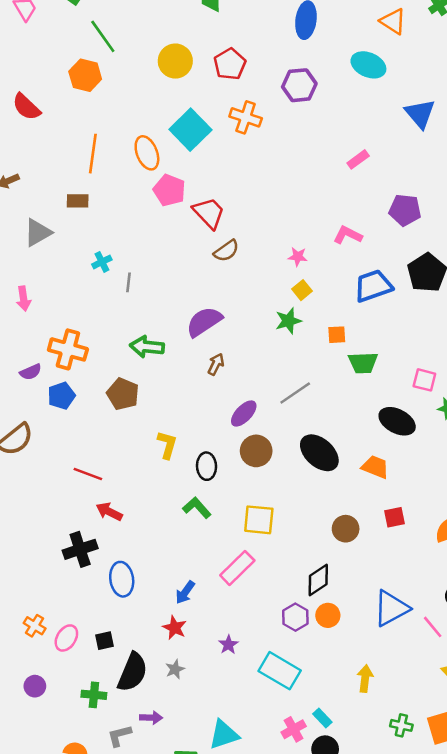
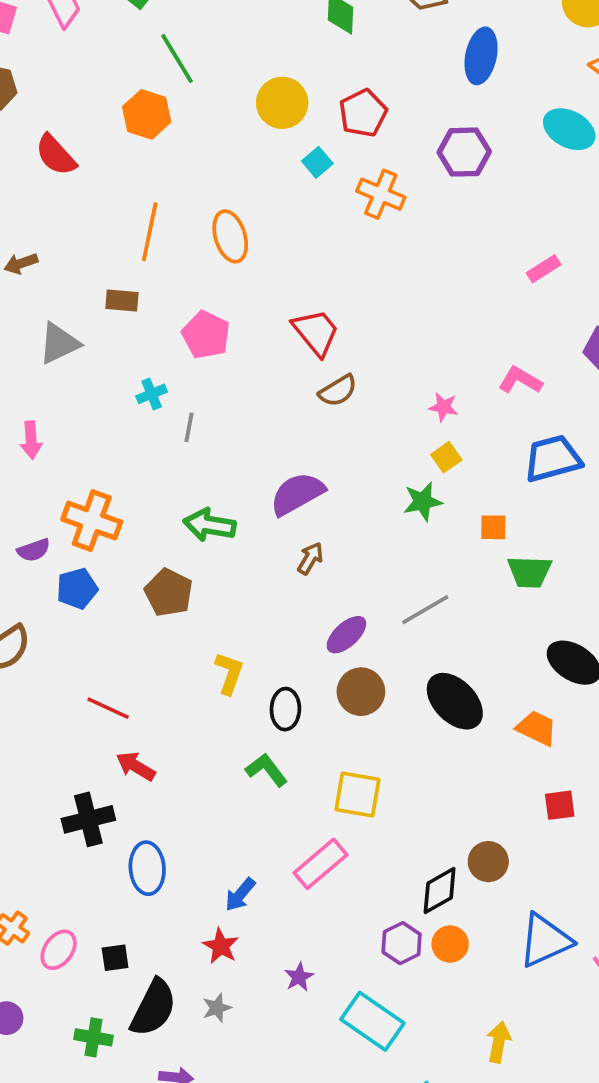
cyan square: (190, 130) -> (317, 162), moved, size x0.5
pink pentagon: (169, 190) -> (206, 335), moved
brown circle: (346, 529) -> (488, 862), moved

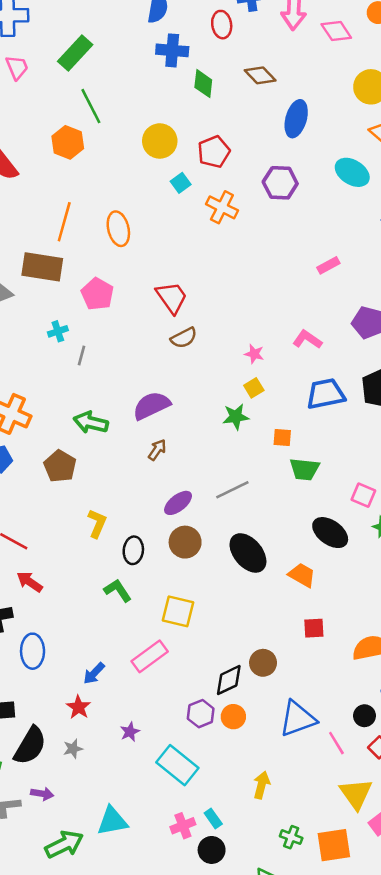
brown rectangle: (122, 301) -> (42, 267), size x1.8

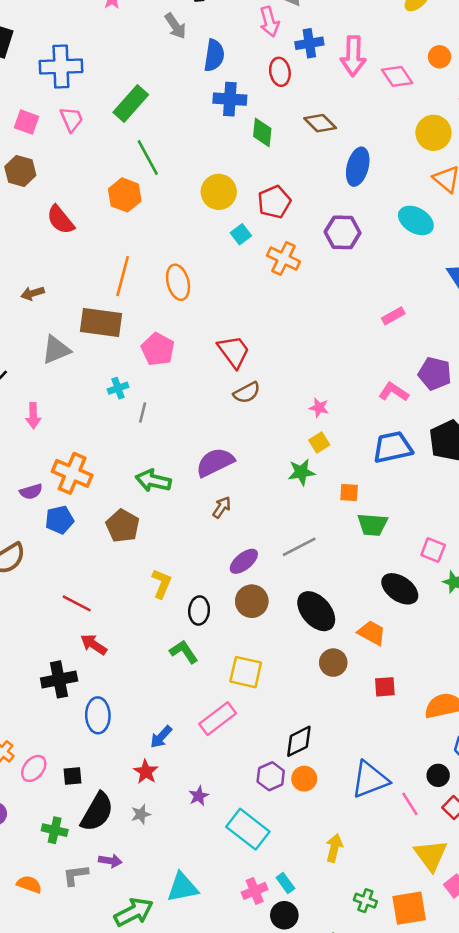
pink L-shape: (307, 339) -> (394, 392), moved
brown circle: (263, 663) -> (333, 663), moved

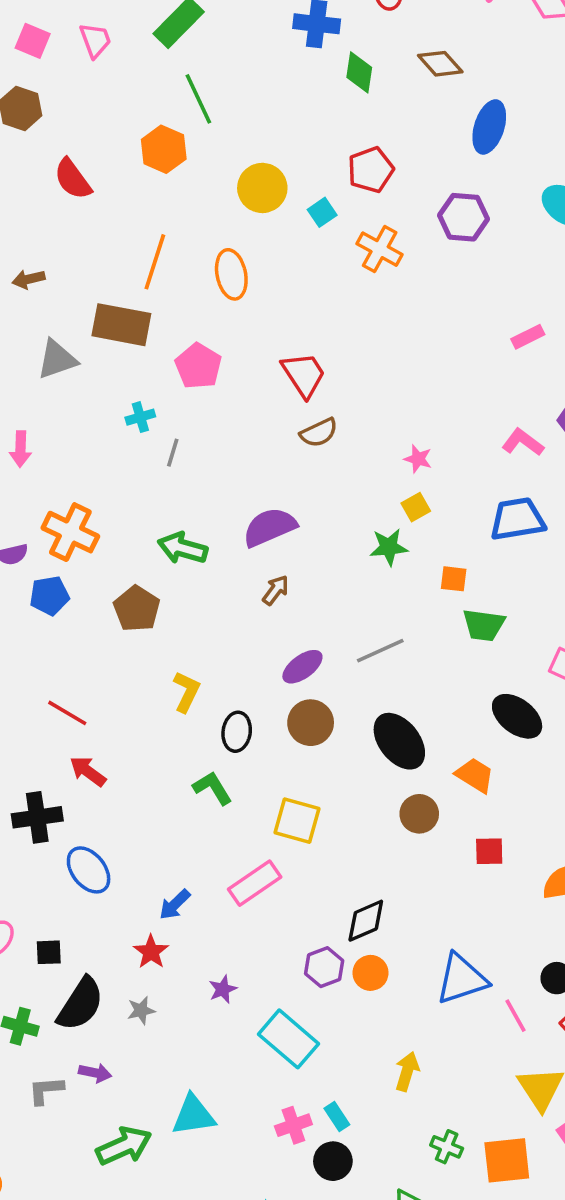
yellow circle: (219, 192) -> (262, 188), moved
blue ellipse: (98, 715) -> (89, 870), turned -40

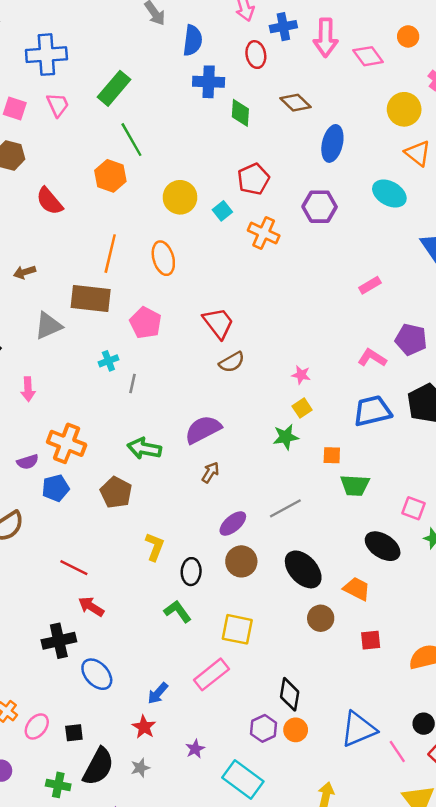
black diamond: (366, 921) -> (290, 694), turned -52

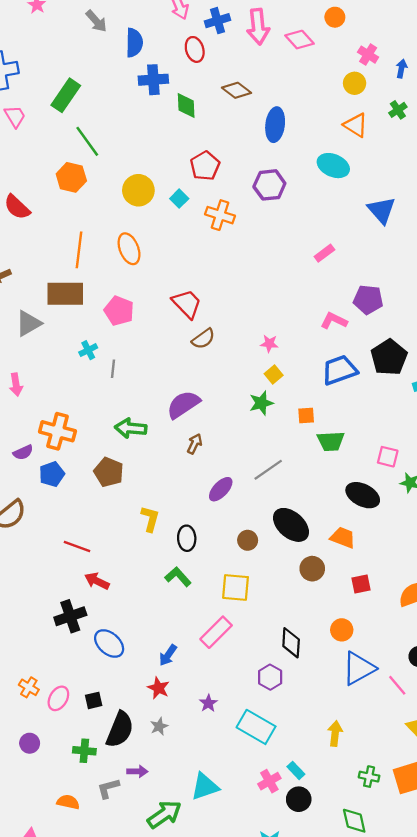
yellow circle: (404, 109) -> (355, 83), moved, size x0.7
brown circle: (241, 561) -> (248, 540), moved, size x0.7
orange circle: (296, 730) -> (342, 630), moved

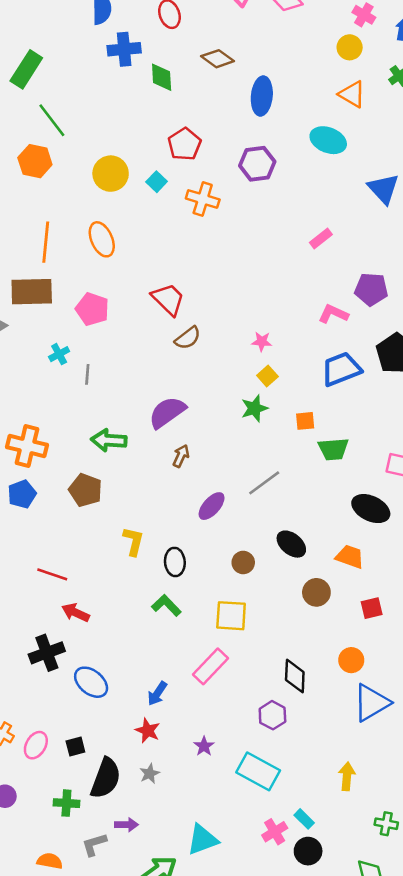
black ellipse: (291, 525) -> (291, 544), size x0.7

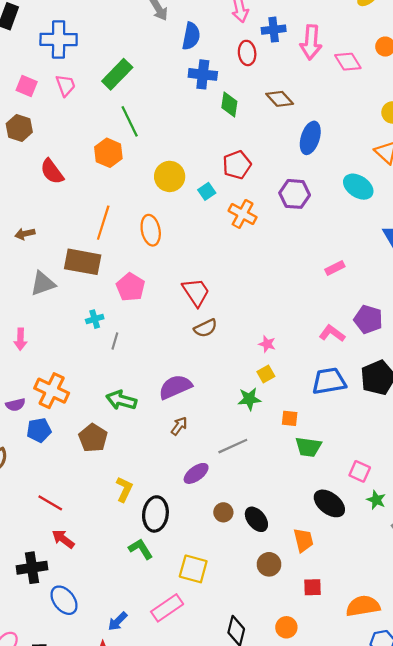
gray line: (264, 483) -> (233, 446), moved
orange trapezoid: (350, 557) -> (303, 540), turned 45
black ellipse: (175, 562) -> (155, 514), size x1.4
brown circle: (243, 562) -> (223, 512), moved

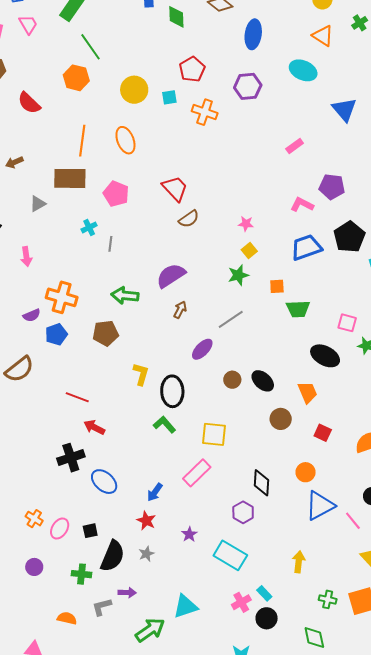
cyan square: (207, 191) -> (169, 97), turned 35
gray triangle: (43, 283) -> (38, 204), size x0.7
brown pentagon: (93, 438) -> (106, 333), turned -30
red square: (313, 587) -> (323, 433), turned 36

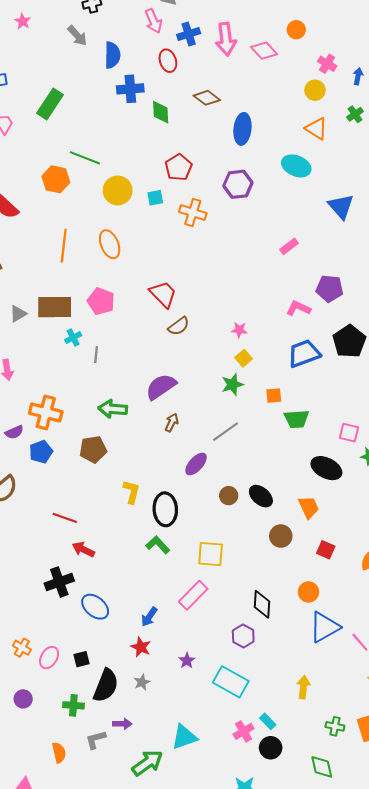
green line: (90, 47) -> (85, 158), moved, turned -32
brown rectangle: (70, 178) -> (55, 307), moved
orange semicircle: (67, 618) -> (59, 753), turned 66

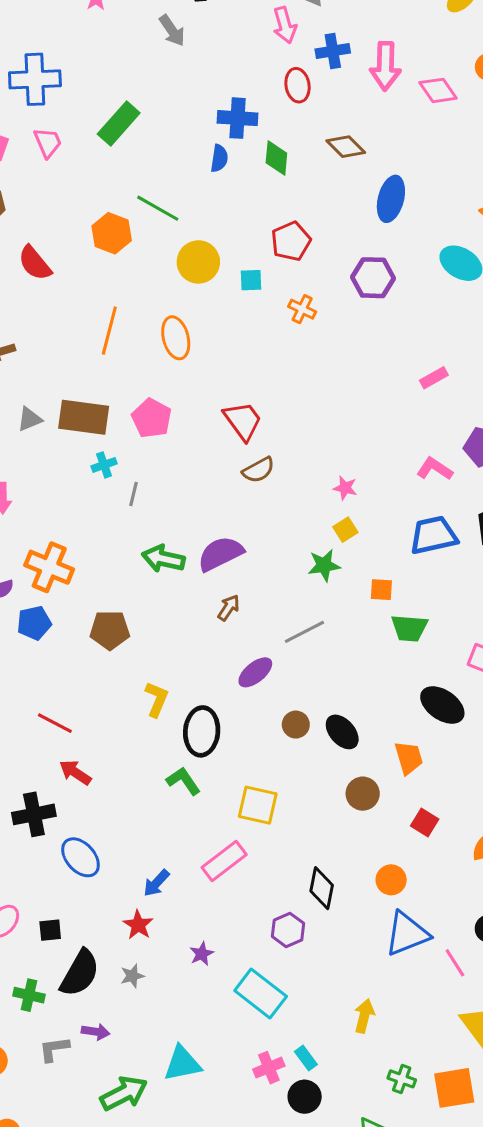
blue semicircle: (112, 55) -> (219, 158), moved, size x0.7
orange cross: (193, 212) -> (302, 309), size x0.7
green arrow: (113, 409) -> (163, 559), moved

